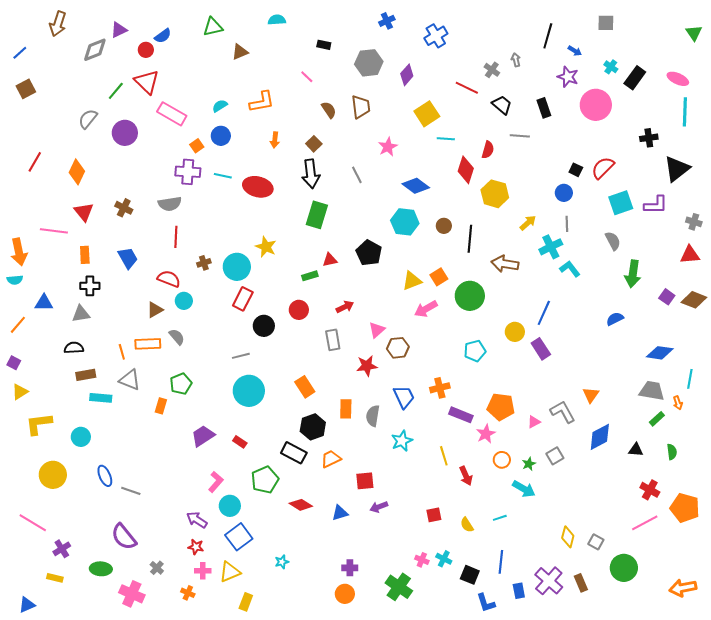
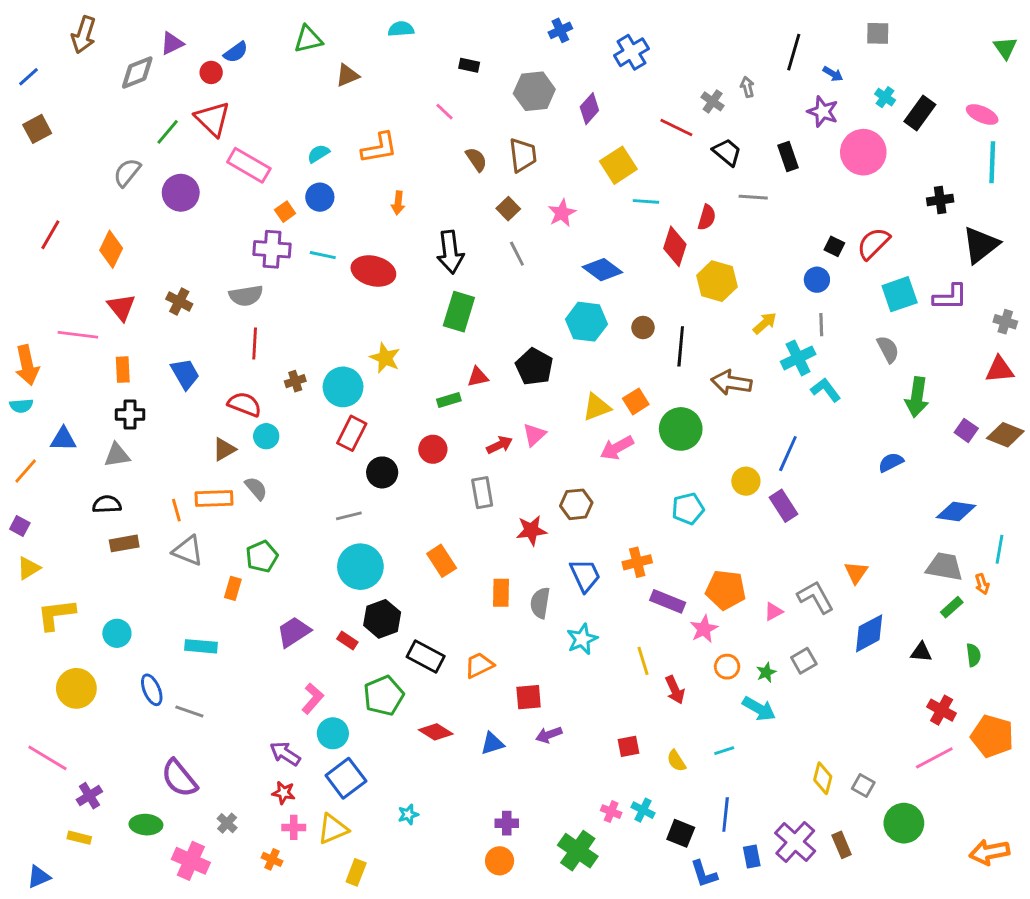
brown square: (314, 144) -> (508, 209), moved
pink triangle: (377, 330) -> (534, 435), moved
cyan rectangle: (101, 398) -> (201, 646), moved
black hexagon: (313, 427) -> (382, 619), moved

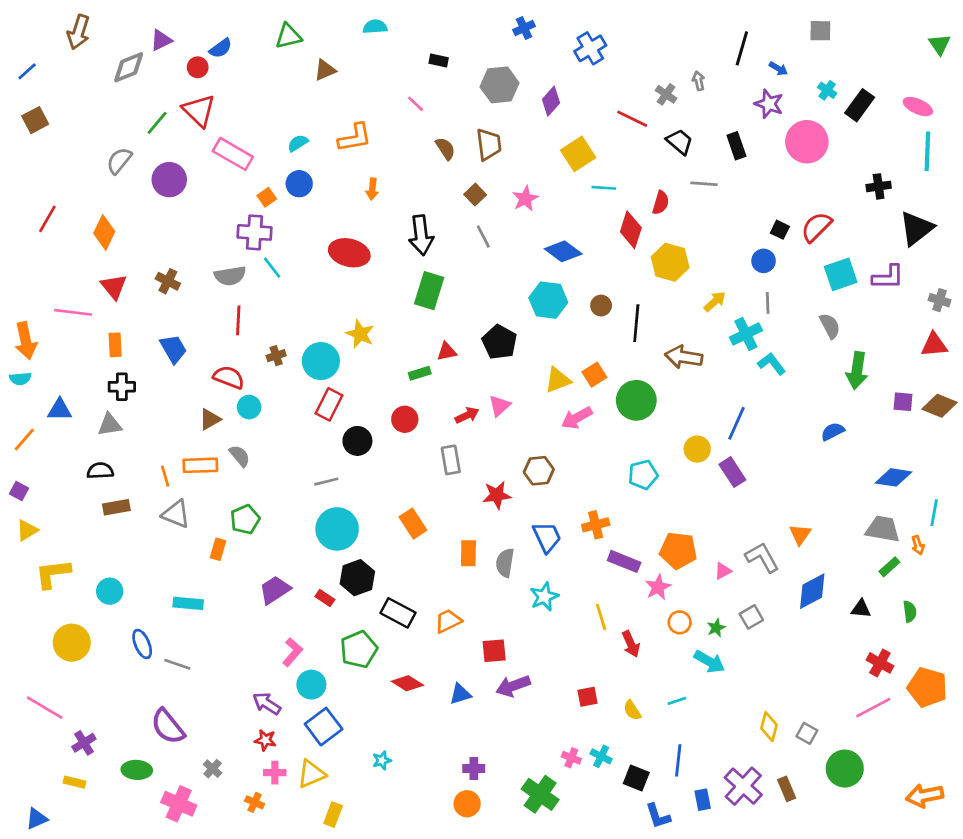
cyan line: (323, 255) -> (272, 268), moved, turned 40
purple square: (966, 430) -> (903, 402), turned -30
purple arrow: (549, 735) -> (513, 686), size x1.4

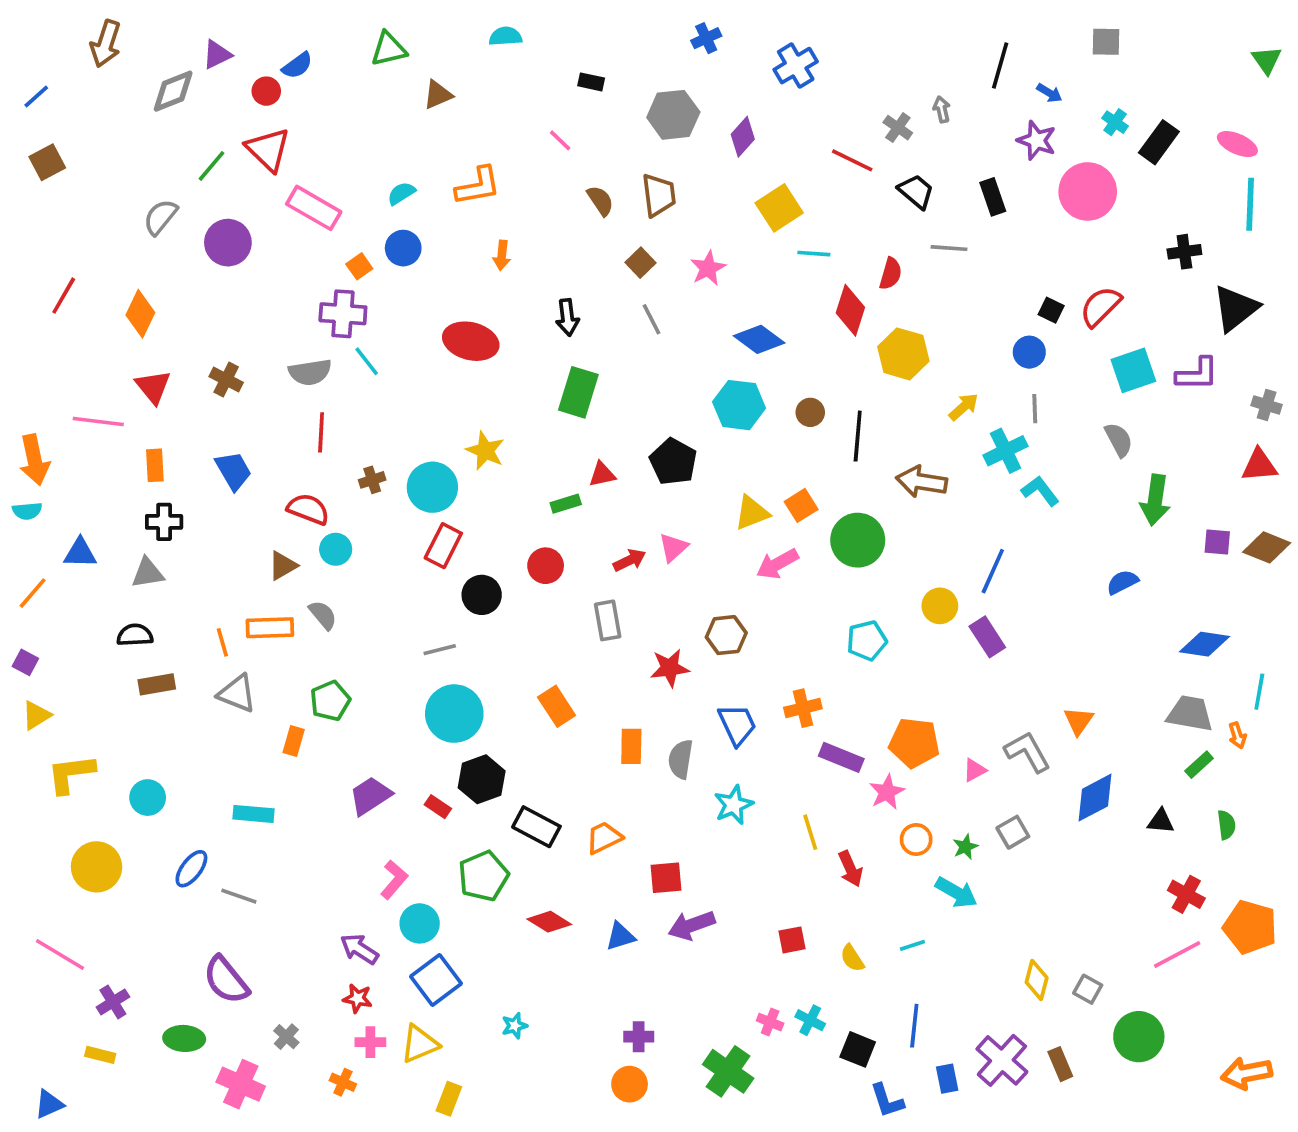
black arrow: (421, 235) -> (567, 317), size x0.7
blue ellipse: (142, 644) -> (191, 869), turned 60

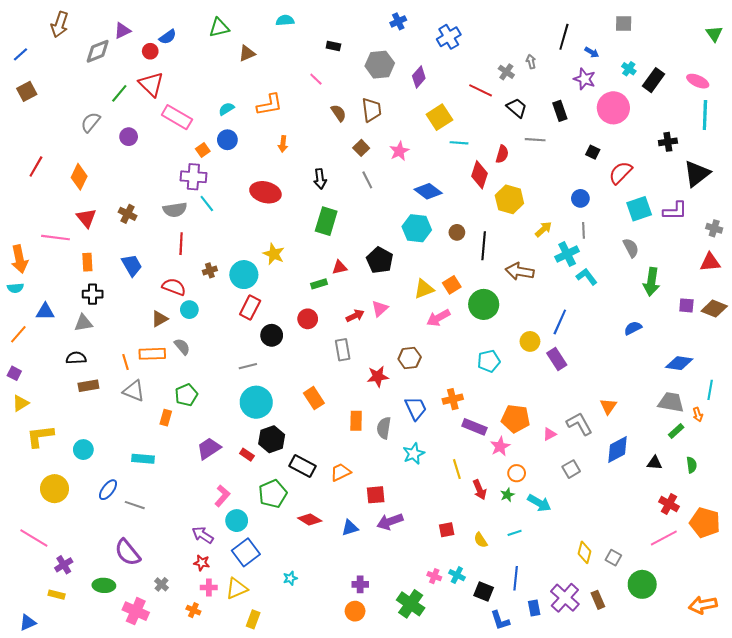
purple circle: (228, 243) -> (129, 137), size x0.7
black square: (1051, 310) -> (593, 152), moved
green star: (965, 847) -> (507, 495), moved

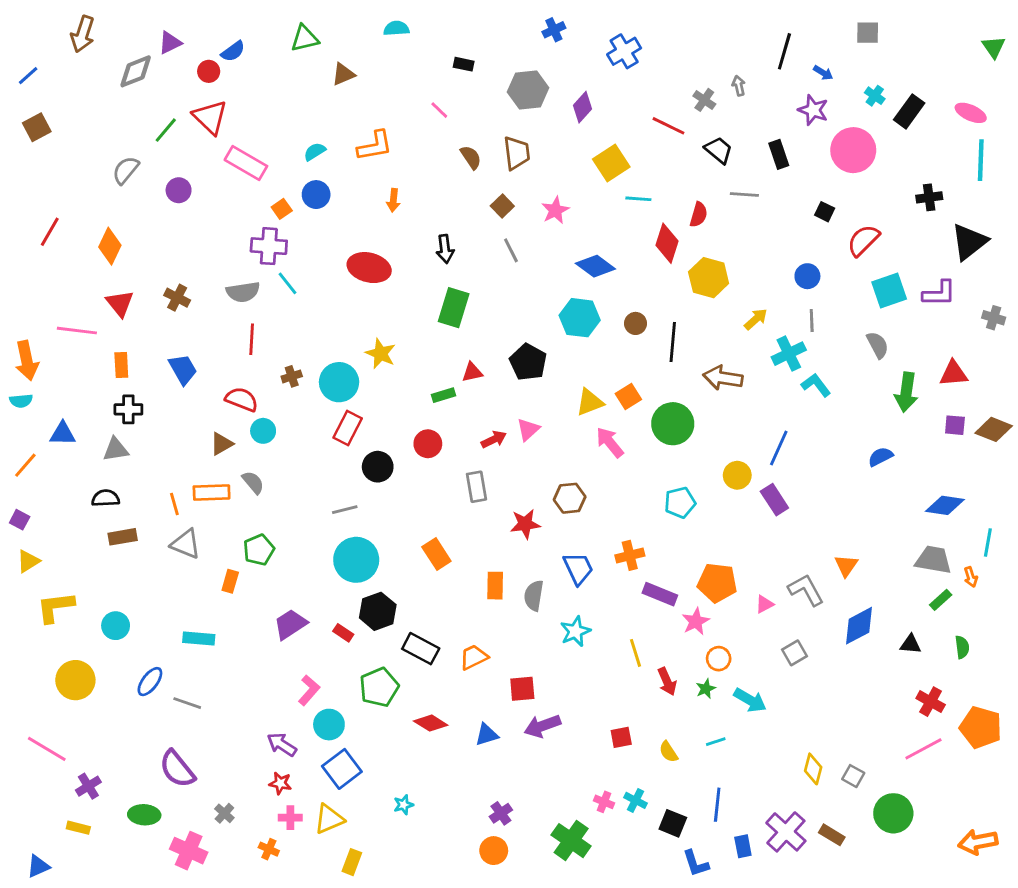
red triangle: (710, 262) -> (954, 374), moved
pink arrow: (438, 318) -> (610, 442), turned 80
purple cross: (360, 584) -> (501, 813), turned -35
brown rectangle: (598, 600) -> (832, 835), turned -36

